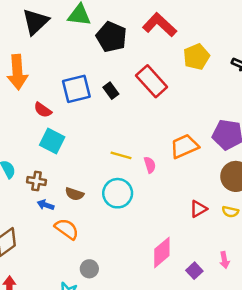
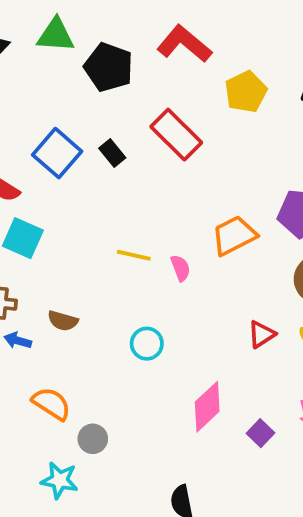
blue square: (76, 89) -> (57, 153), turned -32
cyan circle: (118, 193) -> (147, 344), moved, size x0.7
orange semicircle: (67, 229) -> (51, 404), moved

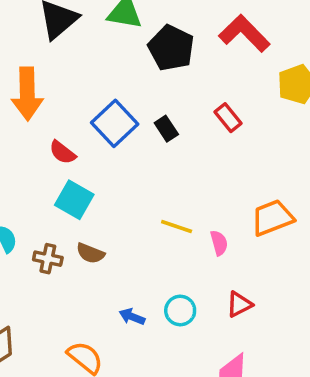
red rectangle: (176, 135) -> (228, 118), size x0.6
brown semicircle: (63, 321) -> (90, 253), moved
red triangle: (262, 334) -> (239, 304), moved
blue arrow: (18, 341) -> (132, 317), moved

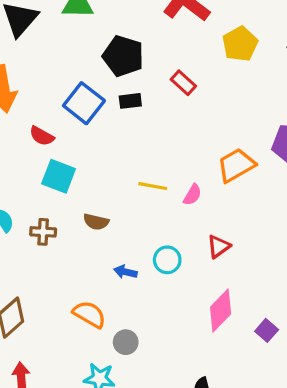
black pentagon: (171, 48) -> (123, 56), moved
black rectangle: (166, 129) -> (130, 101), turned -55
pink semicircle: (219, 243) -> (192, 195), turned 55
brown semicircle: (90, 253) -> (96, 222), moved

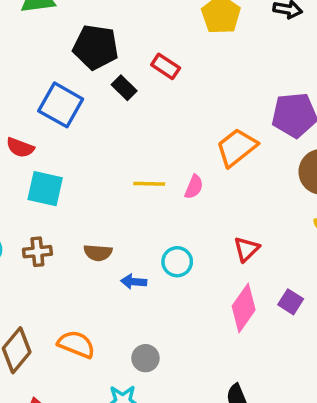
black rectangle: (130, 101) -> (124, 88), moved, turned 60
brown semicircle: (96, 222) -> (98, 253), moved
red triangle: (219, 246) -> (246, 249), moved
orange semicircle: (89, 314) -> (76, 344), moved
purple square: (267, 330) -> (291, 302), moved

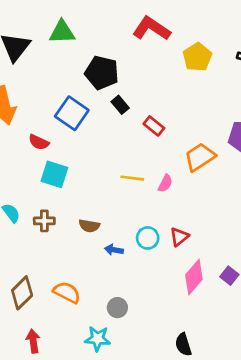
red rectangle: (166, 66) -> (154, 126), moved
red triangle: (246, 249) -> (179, 237), moved

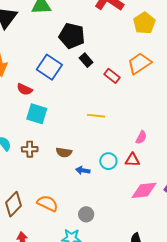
orange trapezoid: (200, 157) -> (139, 63), moved
pink semicircle: (165, 183) -> (141, 137), moved
red triangle: (179, 237) -> (132, 160), turned 42
pink diamond: (194, 277) -> (144, 190), turned 44

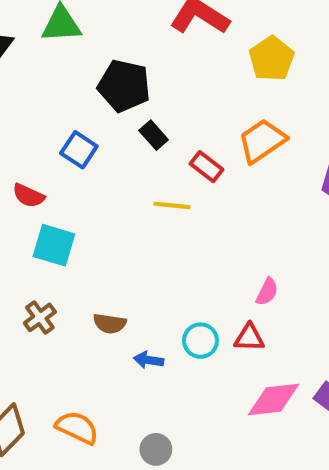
blue square: (49, 67) -> (79, 150), size x0.7
yellow line: (96, 116) -> (172, 205), moved
brown cross: (30, 149) -> (40, 317), turned -35

